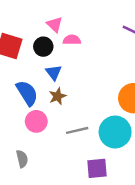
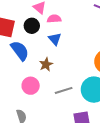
blue triangle: (54, 72) -> (55, 39), moved
blue semicircle: (27, 93) -> (20, 51), moved

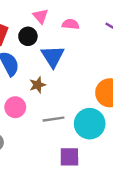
pink semicircle: (54, 19) -> (71, 24), moved
blue triangle: (55, 39) -> (53, 56), size x1.5

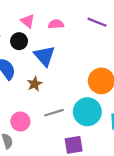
pink circle: (15, 107) -> (20, 121), moved

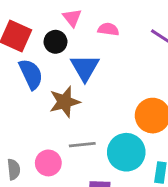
brown star: (35, 84) -> (65, 102), size x1.5
pink circle: (20, 121) -> (48, 163), moved

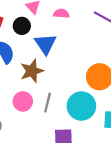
gray line: (82, 145) -> (48, 103), turned -66
pink circle: (48, 163) -> (23, 101), moved

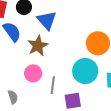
gray line: (48, 103) -> (53, 85), moved

